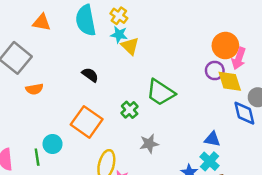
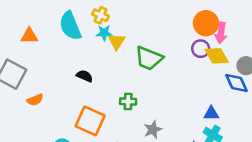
yellow triangle: (130, 46) -> (117, 42), turned 30
green trapezoid: (161, 92) -> (149, 58), moved
green cross: (130, 110) -> (128, 102), turned -35

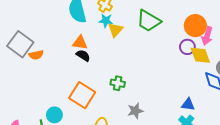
orange triangle: (29, 36) -> (80, 43), moved
green trapezoid: (149, 58) -> (149, 21), moved
orange semicircle: (35, 100) -> (36, 55), moved

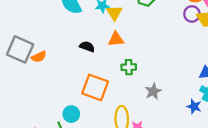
orange triangle: (80, 43) -> (116, 39), moved

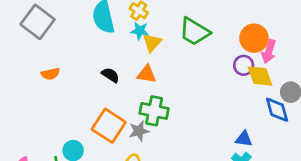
gray square: (20, 49) -> (38, 22), moved
green cross: (129, 67) -> (154, 111), size x1.5
gray star: (153, 91) -> (139, 131), moved

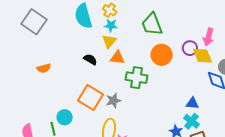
green trapezoid: (194, 32) -> (152, 24), turned 40
orange circle: (254, 38) -> (162, 55), moved
yellow triangle: (152, 43) -> (109, 41), moved
orange semicircle: (50, 74) -> (44, 68), moved
green cross: (154, 111) -> (136, 78), moved

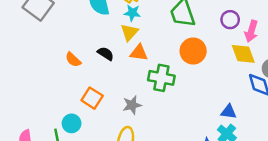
purple circle: (190, 48) -> (230, 20), moved
orange semicircle: (44, 68) -> (73, 60), moved, turned 56
orange square: (91, 97) -> (92, 98), moved, size x0.7

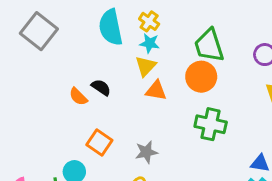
orange circle: (193, 51) -> (201, 77), moved
black semicircle: (106, 54) -> (101, 87), moved
green cross: (161, 78) -> (211, 124), moved

